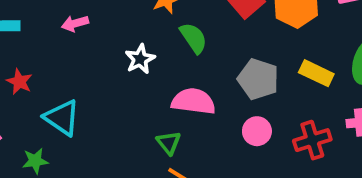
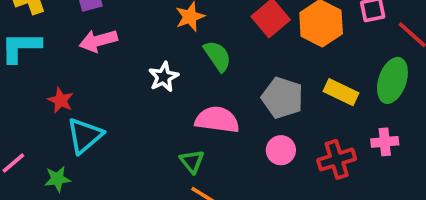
pink arrow: (75, 23) -> (98, 41), size x1.4
red star: (19, 82) -> (61, 100), moved
cyan triangle: (62, 118) -> (85, 136), turned 45

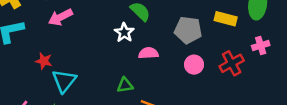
white star: (164, 77) -> (124, 32), moved
pink semicircle: (217, 120) -> (148, 53), size x0.7
green triangle: (192, 161) -> (125, 85), moved, turned -49

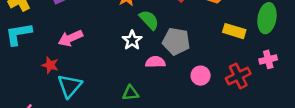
pink arrow: (60, 17) -> (70, 38), moved
gray pentagon: (188, 30) -> (176, 41), moved

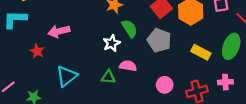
gray pentagon: (176, 41) -> (159, 40), moved
cyan triangle: (70, 86) -> (66, 76), moved
green triangle: (131, 93) -> (108, 77), moved

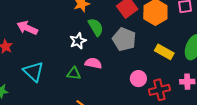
pink arrow: (59, 31) -> (27, 28), turned 36
cyan triangle: (66, 76) -> (33, 72), turned -40
pink circle: (165, 85) -> (138, 79), moved

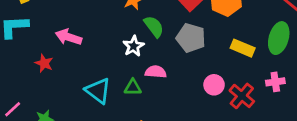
cyan triangle: (33, 72) -> (98, 91), moved
red cross: (159, 90) -> (242, 96), turned -30

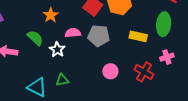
green semicircle: (154, 27) -> (35, 38), moved
pink semicircle: (156, 72) -> (73, 33), moved
pink circle: (214, 85) -> (110, 71), moved

